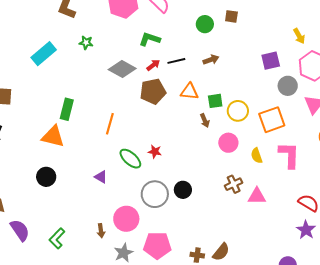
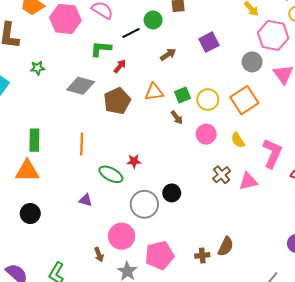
black line: (176, 61) -> (131, 33), moved
purple square: (271, 61) -> (209, 42), moved
red arrow: (153, 65) -> (120, 66), moved
pink L-shape: (289, 155) -> (272, 153), moved, turned 36

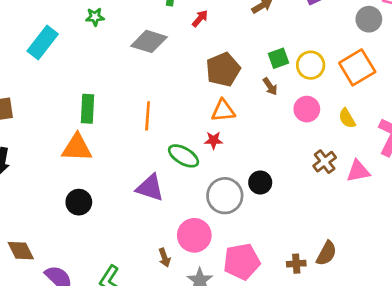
orange triangle: (154, 92) -> (223, 111), moved
brown pentagon: (117, 101) -> (223, 69), moved
purple triangle: (86, 200) -> (150, 188), size x1.6

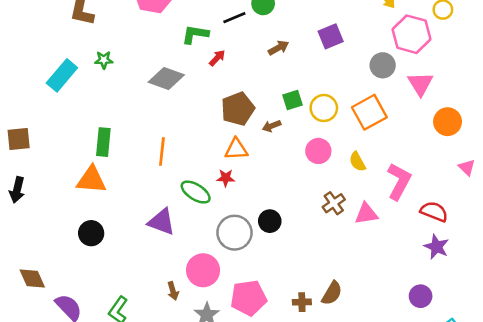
green star: (95, 17) -> (104, 60), moved
brown arrow: (270, 86) -> (272, 126), moved, turned 102

